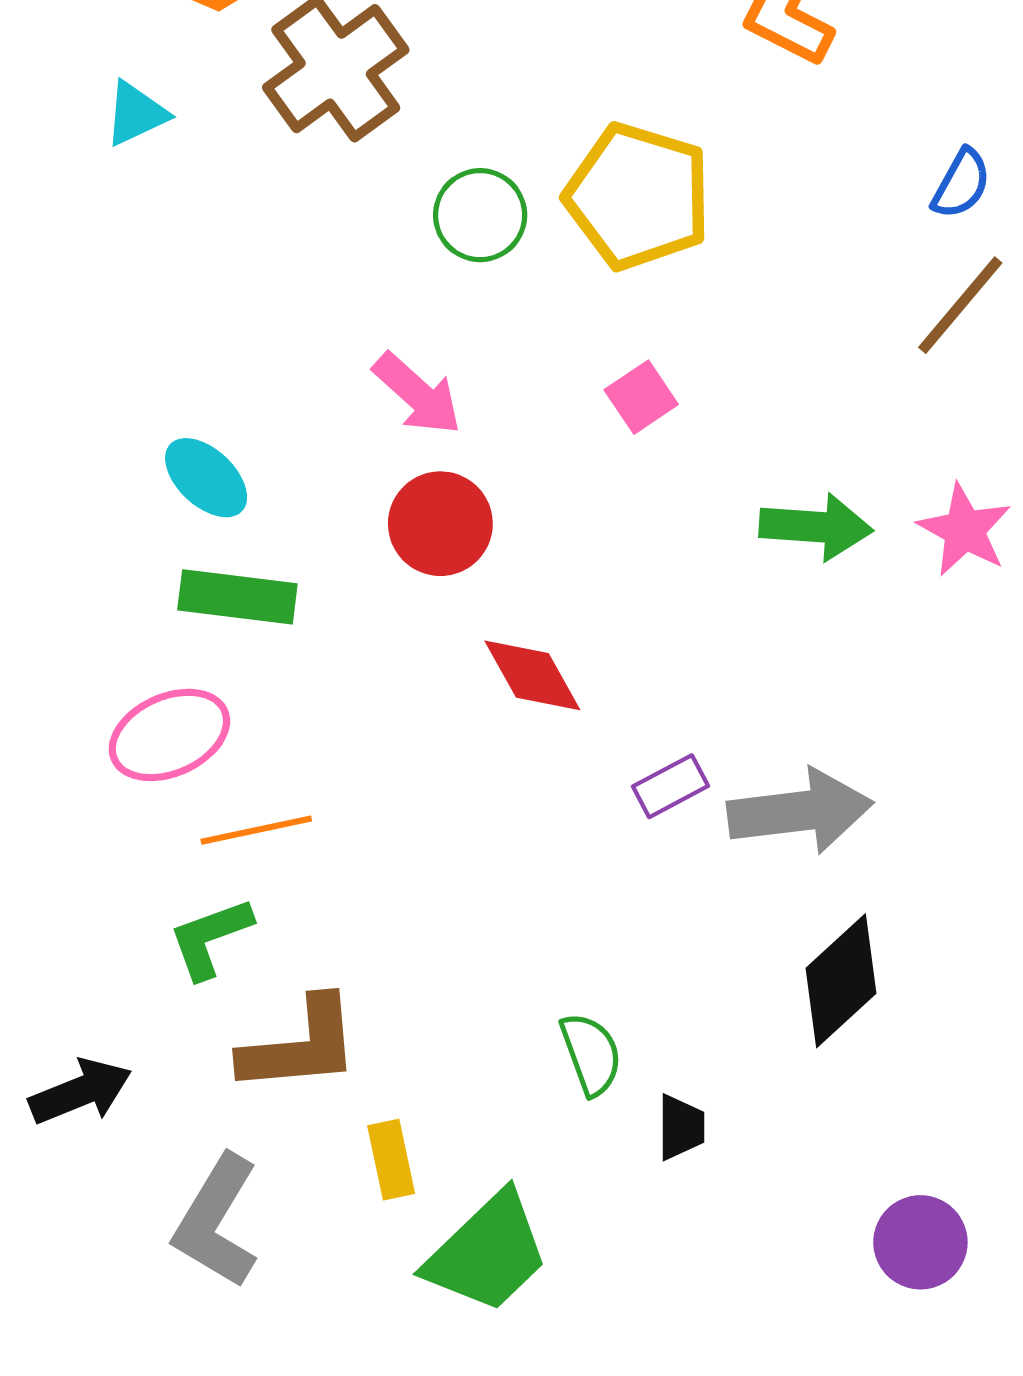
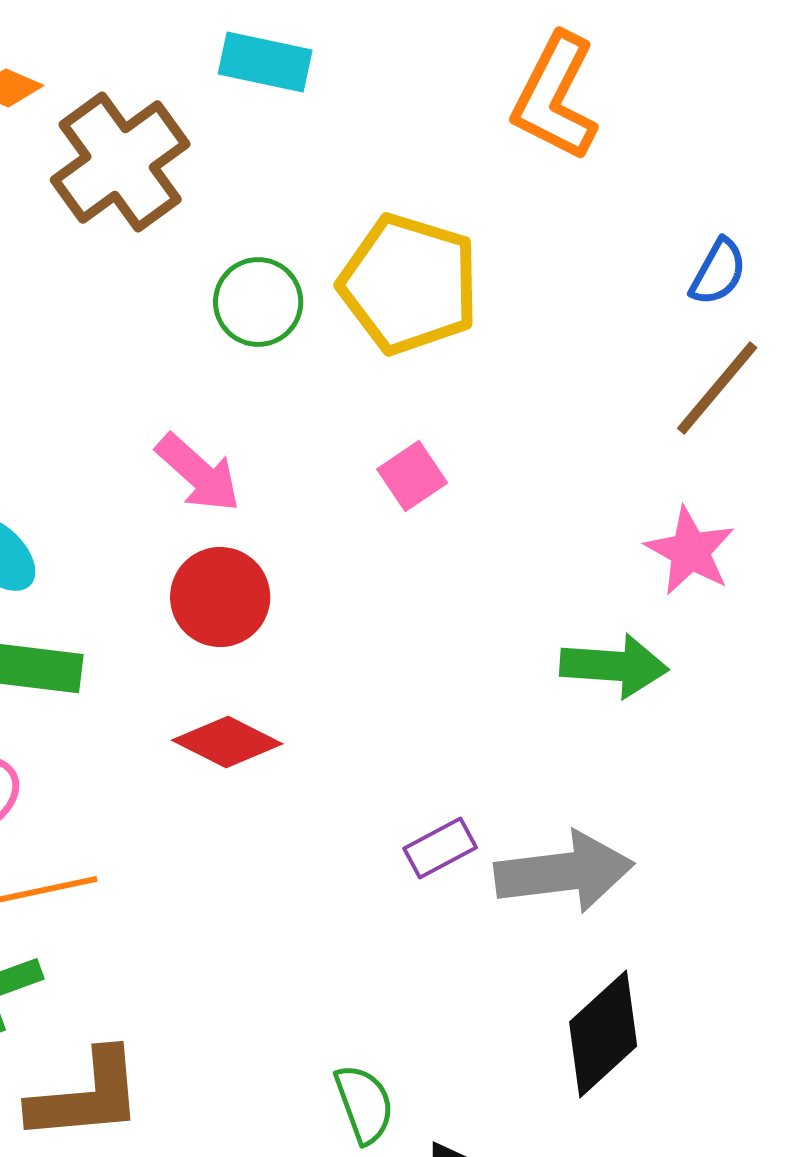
green arrow: (816, 527) -> (614, 666), moved
pink star: (964, 530) -> (690, 551), moved
red diamond: (532, 675) -> (227, 742), moved, turned -34

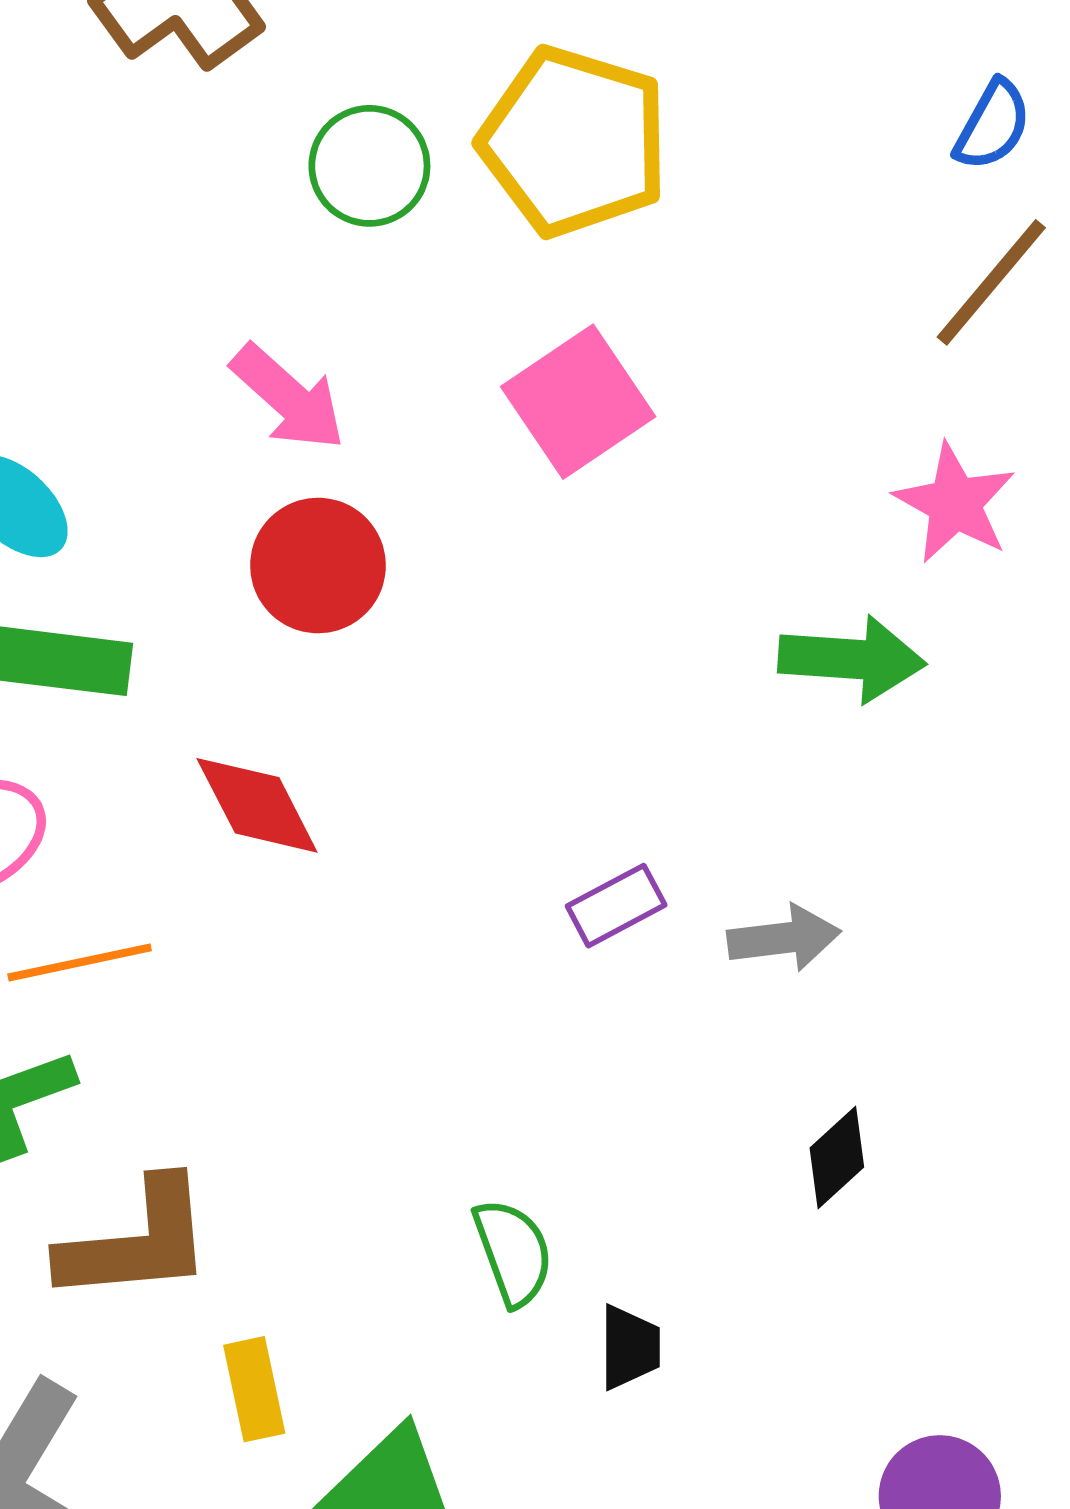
pink square: (412, 476) -> (578, 402), size x1.6
red diamond: (227, 742) -> (257, 805), moved, turned 36
gray arrow: (564, 872) -> (784, 938), size x0.6
black diamond: (603, 1034) -> (837, 1158), size x0.6

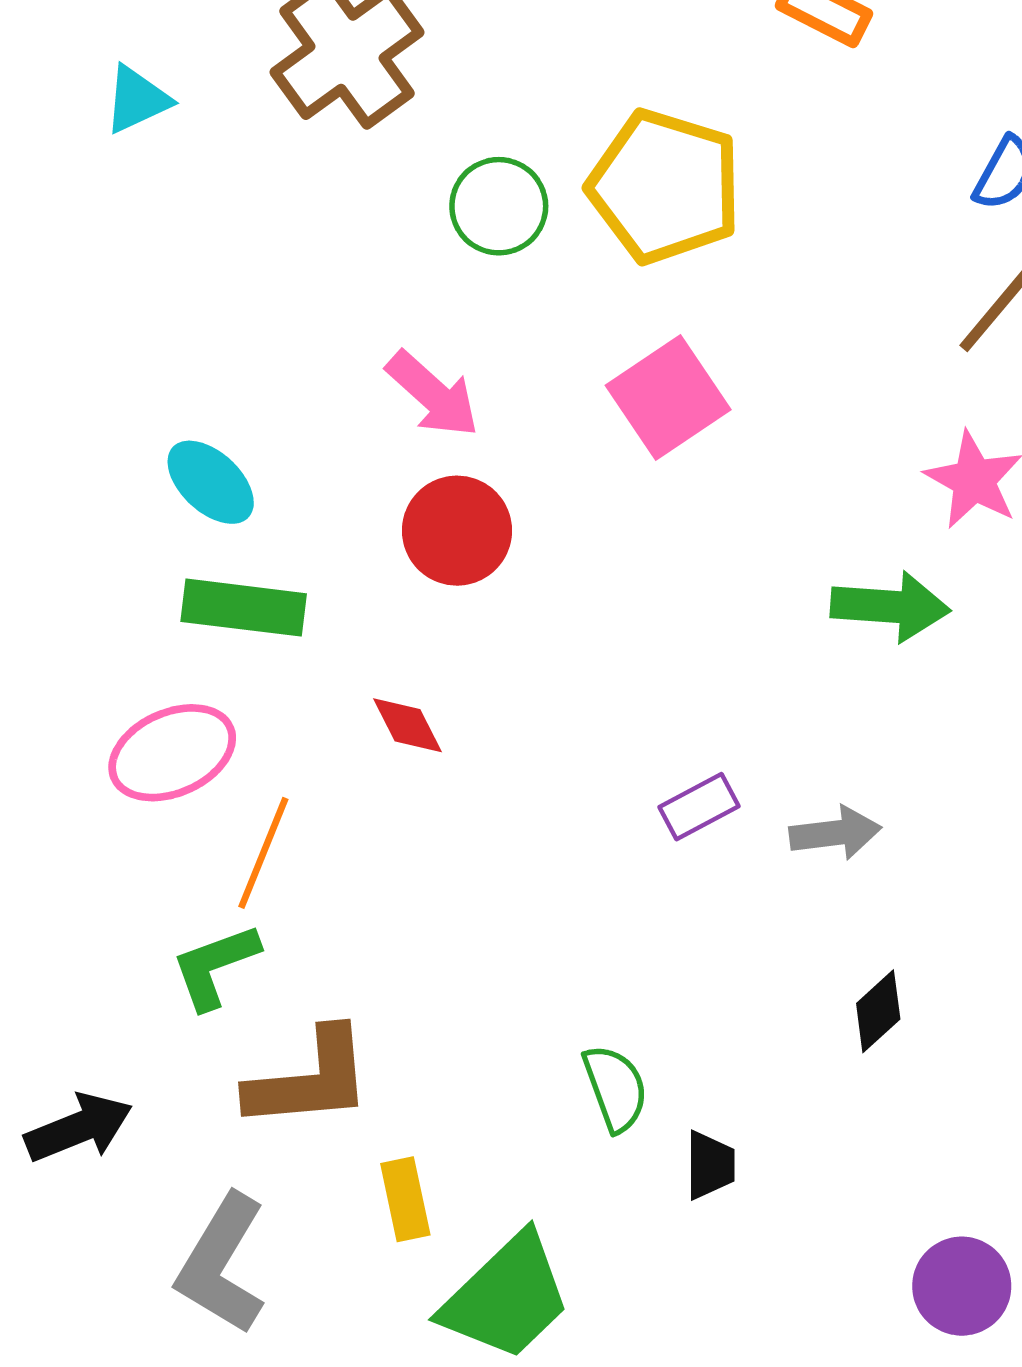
red diamond: (257, 805) -> (407, 725), size x0.7
orange line: (80, 962) -> (263, 853), turned -56

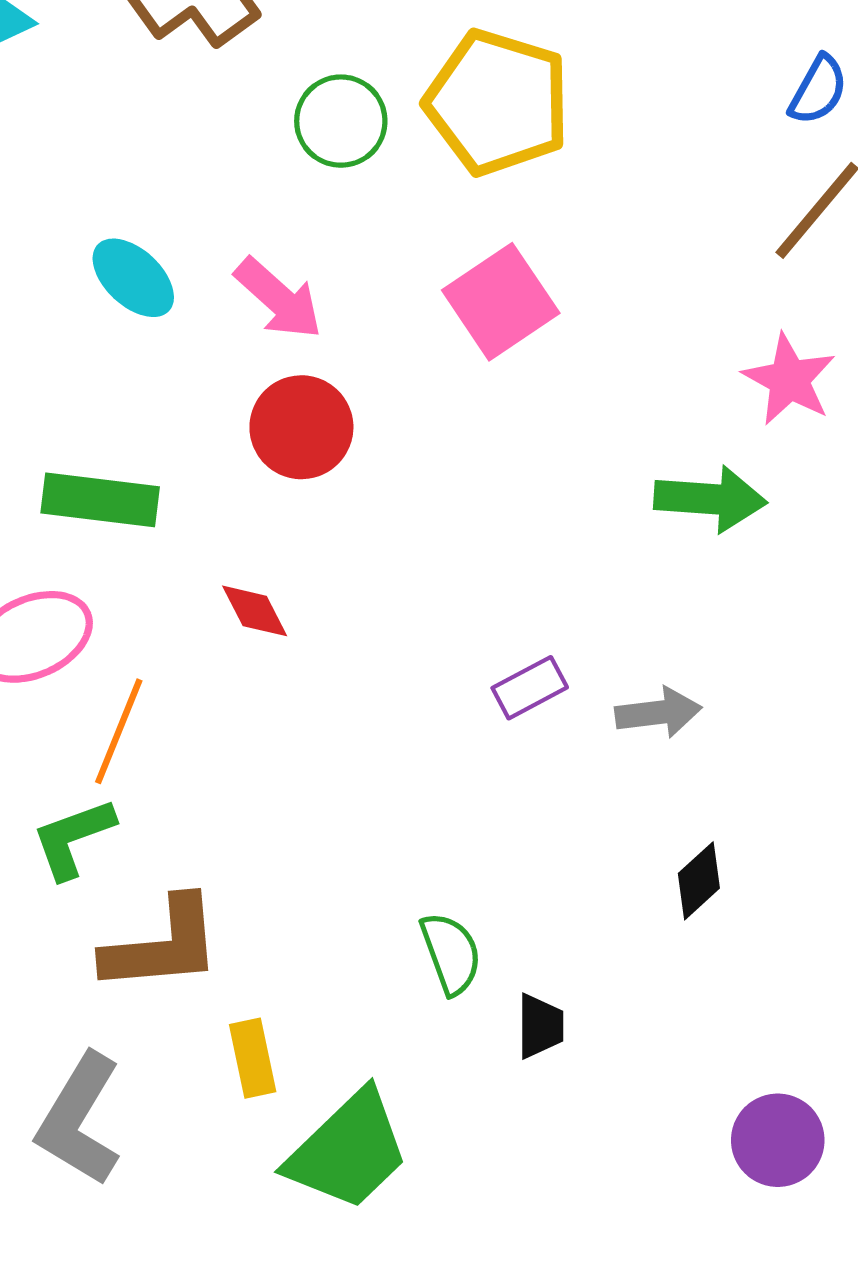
cyan ellipse: (211, 482) -> (133, 278), moved

